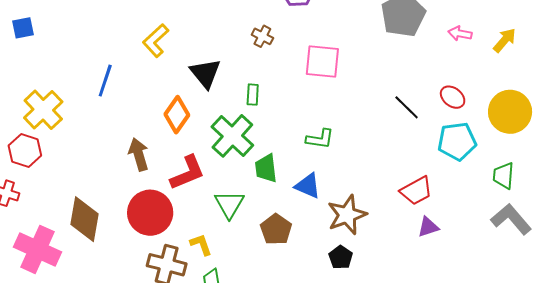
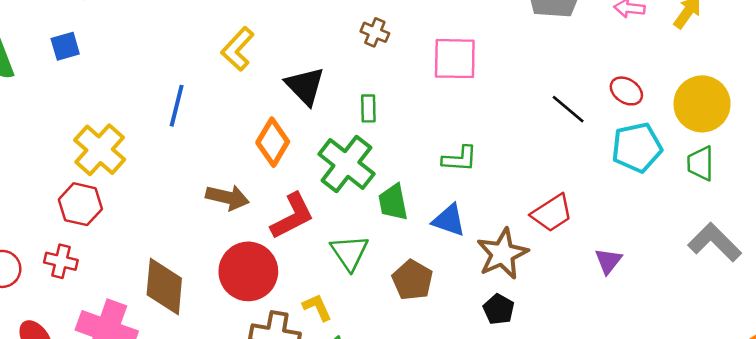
brown arrow: (139, 154) -> (227, 197), turned 124
green trapezoid: (504, 176) -> (701, 163), moved
red trapezoid: (416, 191) -> (552, 213), moved
purple triangle: (428, 227) -> (608, 261), turned -30

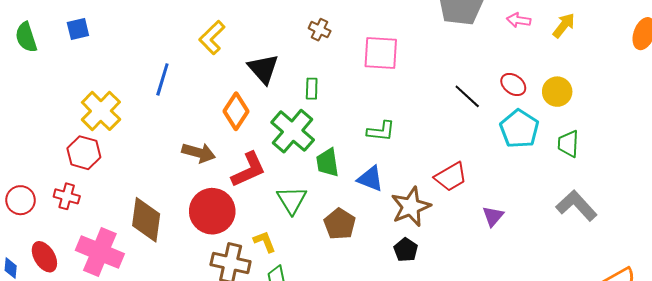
yellow circle: (702, 104) -> (557, 92), moved, size x0.7
cyan pentagon: (637, 147) -> (519, 129), turned -30

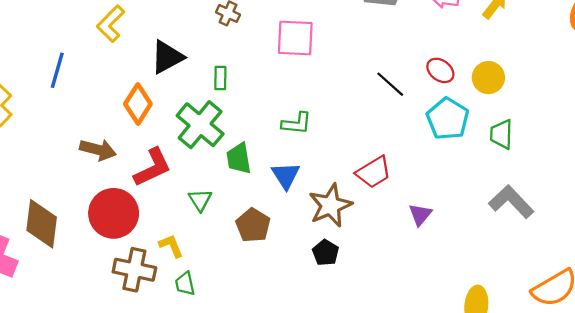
black triangle: (263, 69) -> (167, 57), turned 44
blue triangle: (370, 179) -> (286, 175), turned 36
green triangle: (292, 200) -> (200, 200), size x0.7

